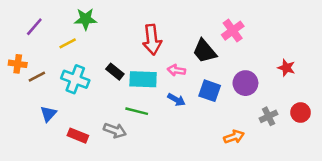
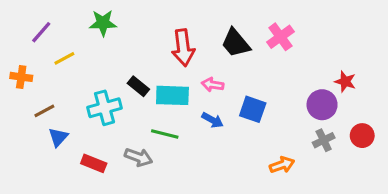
yellow line: (68, 43) -> (64, 58), moved
black trapezoid: (205, 51) -> (236, 43), moved
brown line: (37, 77) -> (44, 111), moved
cyan cross: (75, 79) -> (105, 108), moved, turned -36
purple circle: (245, 83) -> (322, 105), moved

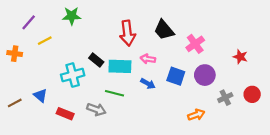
pink cross: (280, 37) -> (195, 44), moved
purple circle: (322, 105) -> (205, 75), moved
brown line: (44, 111) -> (15, 103), moved
blue triangle: (58, 137) -> (40, 95), turned -32

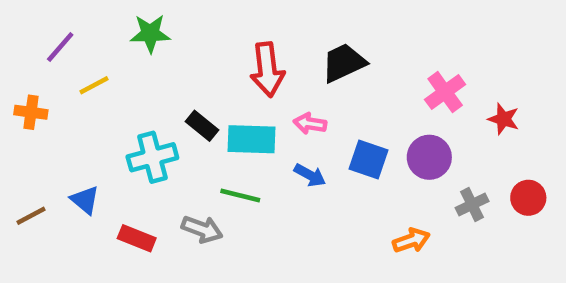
black trapezoid: (164, 30) -> (344, 63), turned 105
pink cross: (195, 44) -> (445, 92), moved

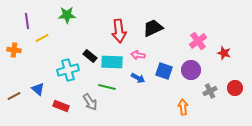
purple line: (60, 47) -> (27, 21), turned -49
gray arrow: (202, 229) -> (90, 102), turned 36
orange arrow: (411, 241) -> (183, 107), turned -77

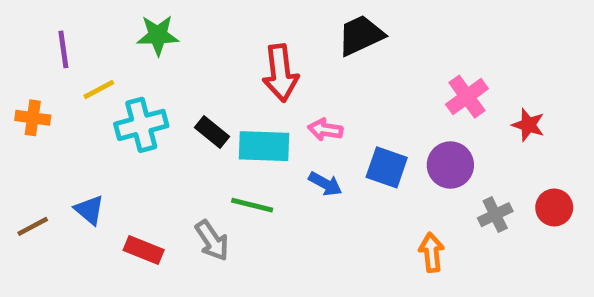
black trapezoid: (153, 28) -> (361, 35), moved
cyan cross: (68, 70) -> (141, 125), moved

